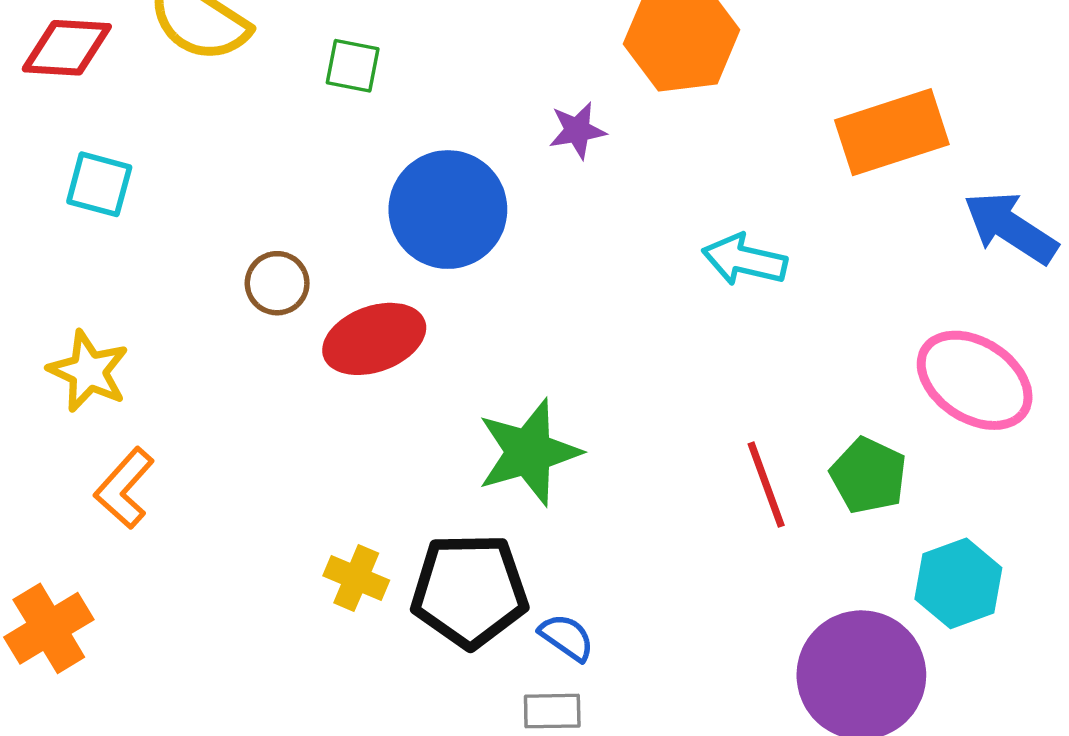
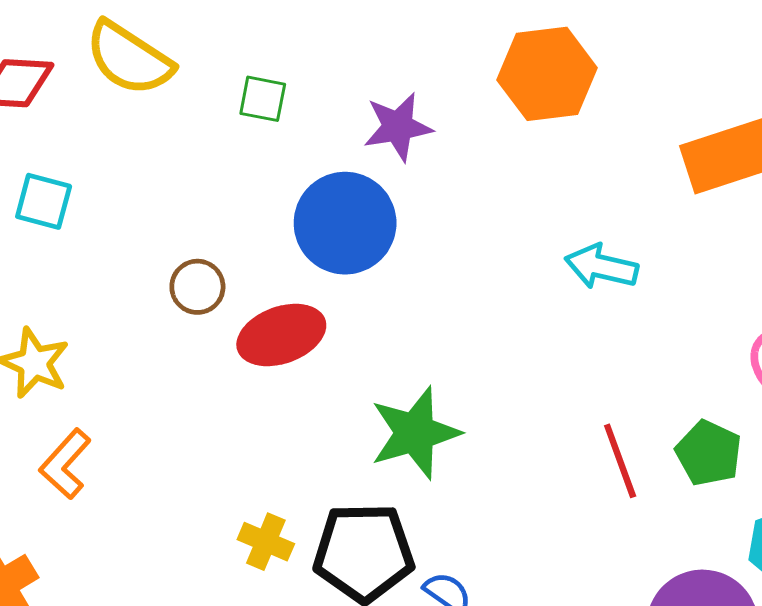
purple star: (577, 130) -> (398, 127), moved, size x1.4

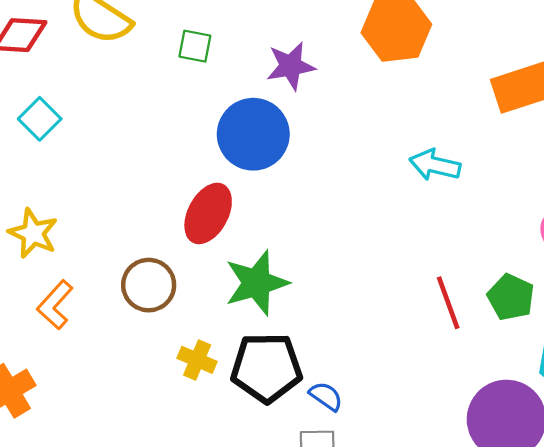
cyan square: (44, 201) -> (40, 119), turned 30
brown circle: (197, 287) -> (149, 285), moved, size x1.4
red ellipse: (281, 335) -> (208, 213), turned -42
green star: (415, 433) -> (257, 283), moved

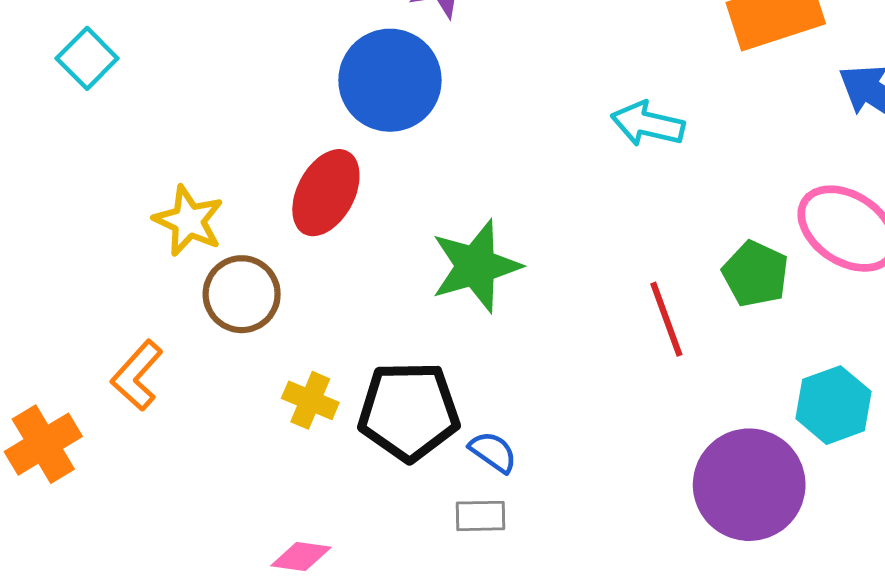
yellow star: (33, 233) -> (189, 221), moved
green star: (257, 283) -> (476, 266), moved
green pentagon: (511, 297) -> (755, 274), moved
orange L-shape: (55, 305) -> (137, 375), moved

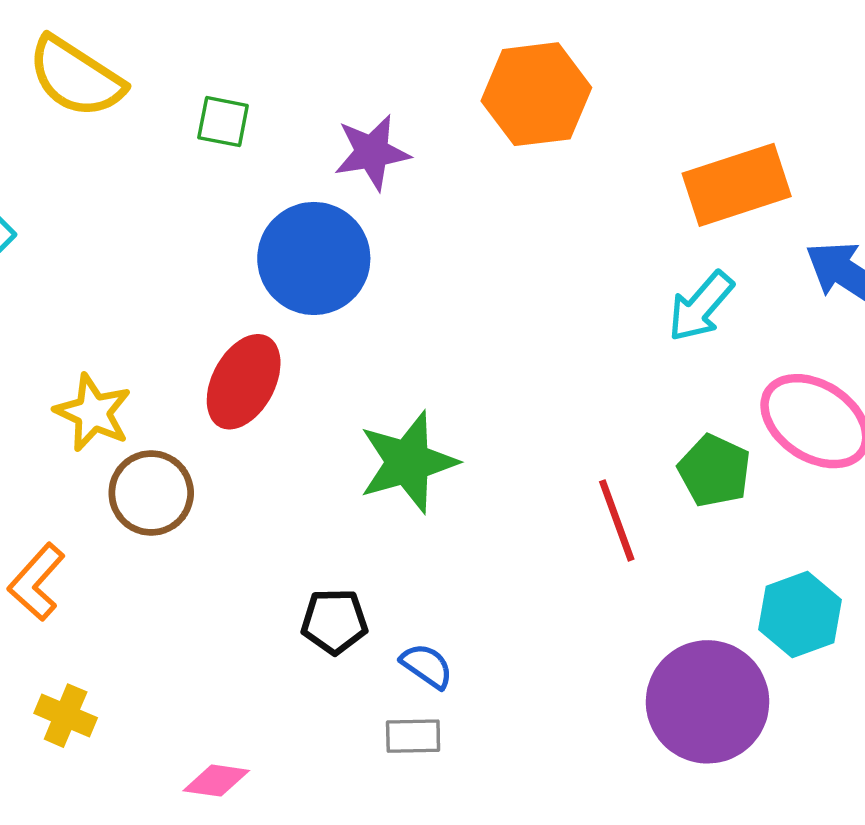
cyan arrow: (648, 124) -> (701, 306), moved, turned -62
yellow cross: (310, 400) -> (66, 716), moved
black pentagon: (409, 411) -> (334, 621), size x0.6

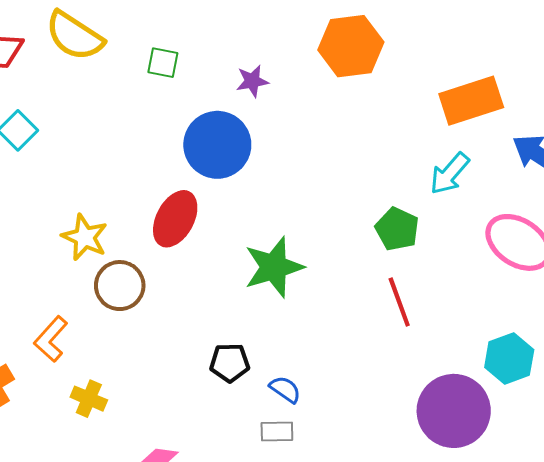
purple star: (372, 152) -> (252, 81), size x0.7
green pentagon: (714, 471) -> (397, 229), moved
yellow cross: (66, 716) -> (89, 399), moved

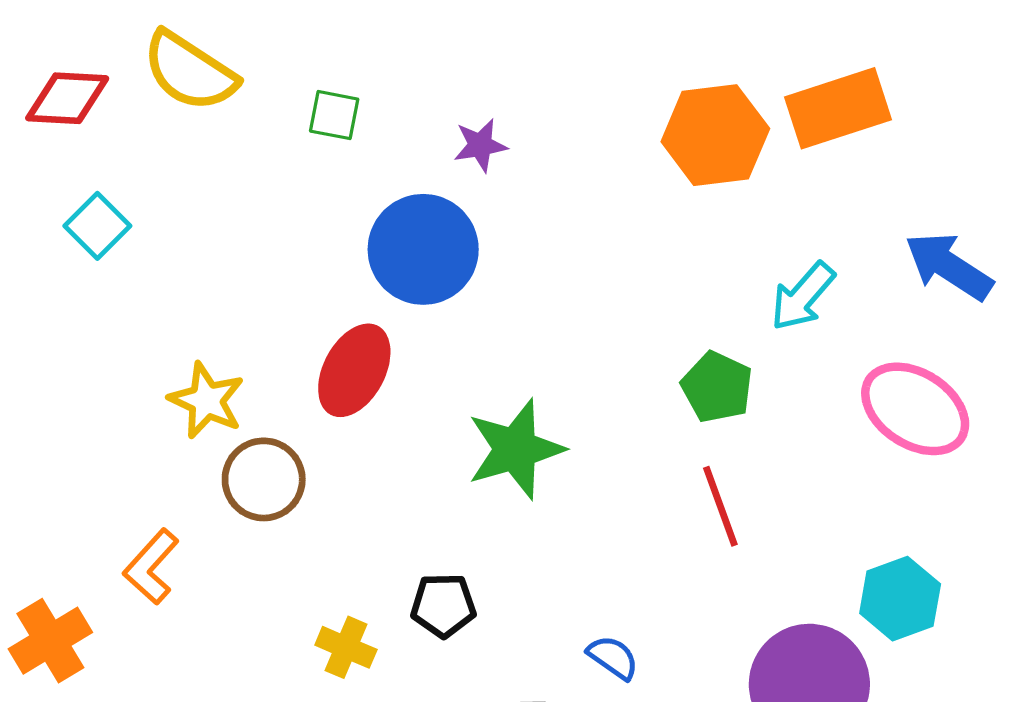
orange hexagon: (351, 46) -> (715, 135), moved
orange rectangle: (471, 101) -> (838, 108), moved
blue semicircle: (285, 389) -> (613, 657), moved
yellow cross: (89, 399) -> (346, 647), moved

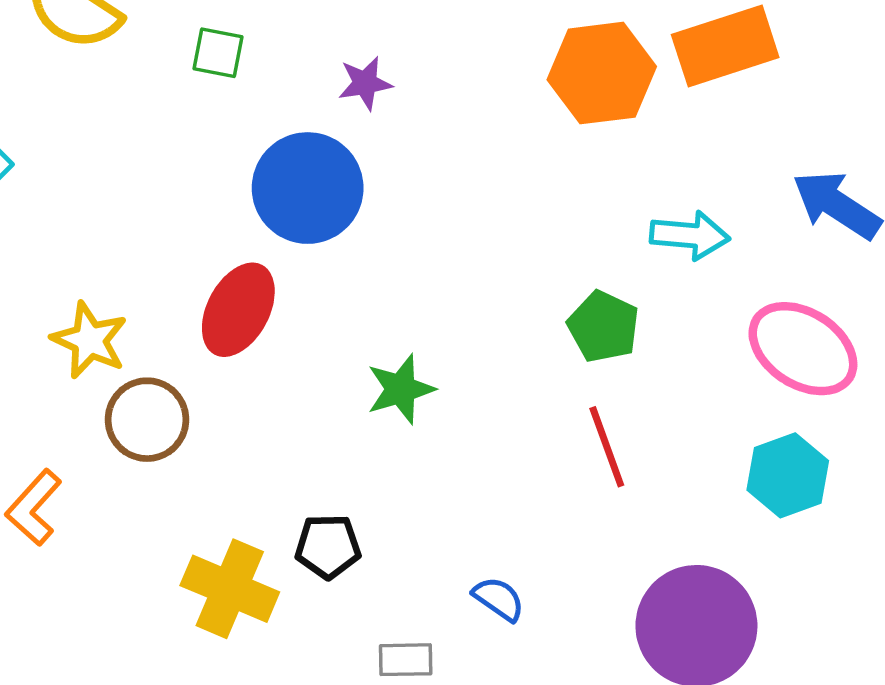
cyan arrow: (803, 296) -> (690, 235), turned -126
green star: (516, 449) -> (401, 389), size x0.7
cyan hexagon: (900, 599) -> (788, 475), moved
yellow cross: (346, 647) -> (230, 589), size x1.6

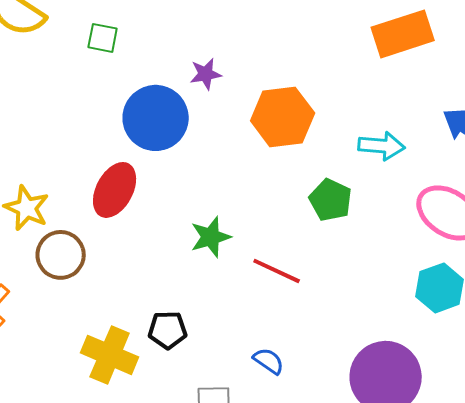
orange hexagon: (602, 73) -> (283, 117), moved
purple star: (365, 83) -> (206, 74), moved
red line: (607, 447) -> (277, 271), moved, turned -45

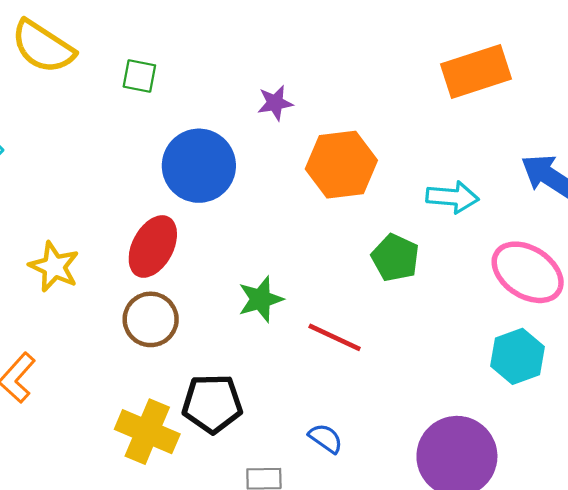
purple star: (206, 74) -> (275, 103), moved
brown circle: (61, 255) -> (151, 319), moved
black pentagon: (168, 330) -> (212, 404), size x1.4

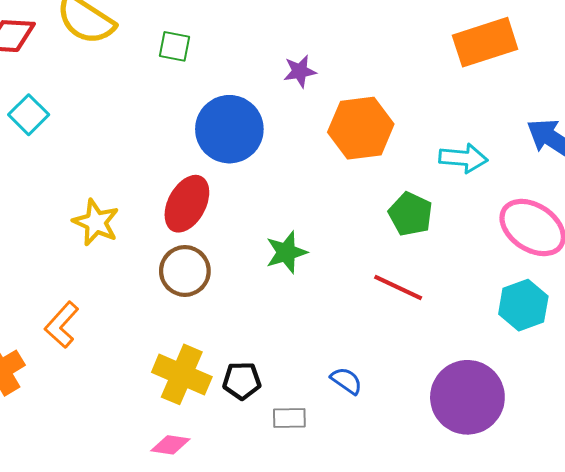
red line: (335, 337) -> (398, 288), moved
black pentagon: (212, 404) -> (242, 381), moved, size x0.7

